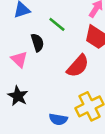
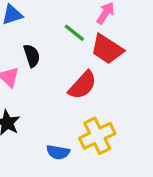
green line: (57, 24) -> (74, 33), moved

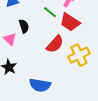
yellow cross: (97, 136) -> (79, 55), moved
blue semicircle: (58, 152) -> (40, 85), size x1.5

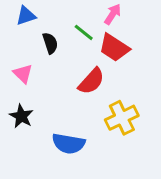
black semicircle: (24, 26) -> (50, 43), moved
yellow cross: (79, 55) -> (122, 118), moved

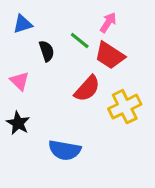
yellow cross: (122, 118) -> (125, 107), moved

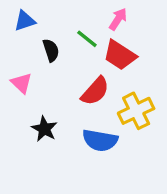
black star: (18, 123) -> (44, 129), moved
blue semicircle: (65, 150) -> (100, 140), moved

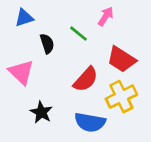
red trapezoid: (120, 55) -> (121, 59), moved
pink triangle: (21, 83) -> (21, 72), size x1.4

